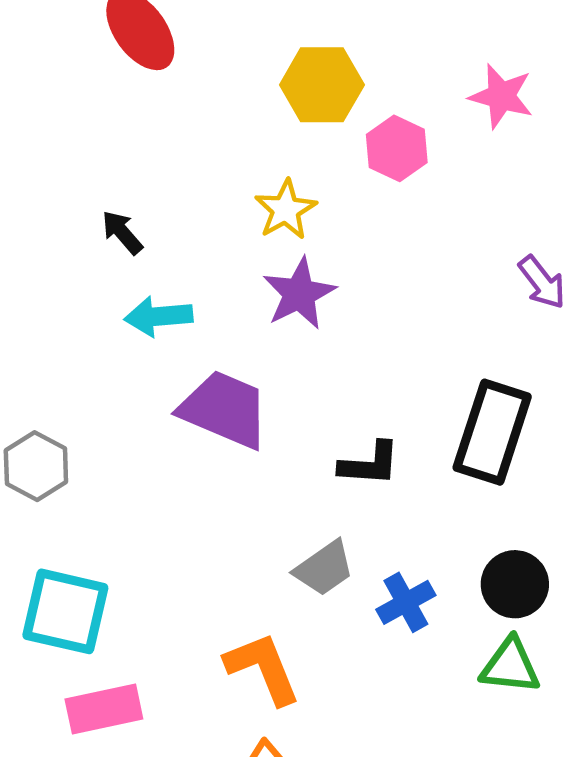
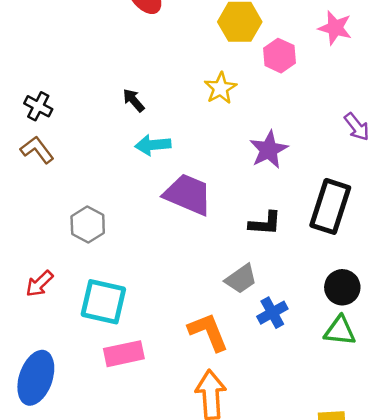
purple star: (299, 294) -> (269, 150), moved
blue cross: (406, 602) -> (272, 313), moved

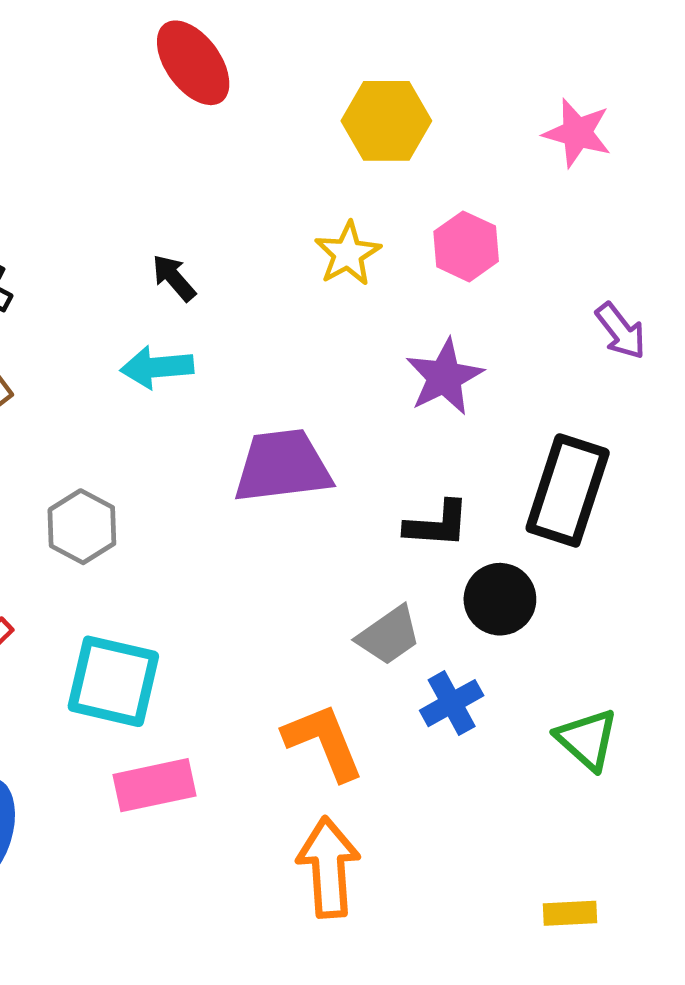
pink hexagon: (280, 56) -> (466, 246), moved
cyan arrow: (153, 145) -> (157, 367), moved
purple trapezoid: (188, 194) -> (283, 466), turned -30
black circle: (342, 287) -> (500, 599), moved
green triangle: (340, 331) -> (587, 739), turned 36

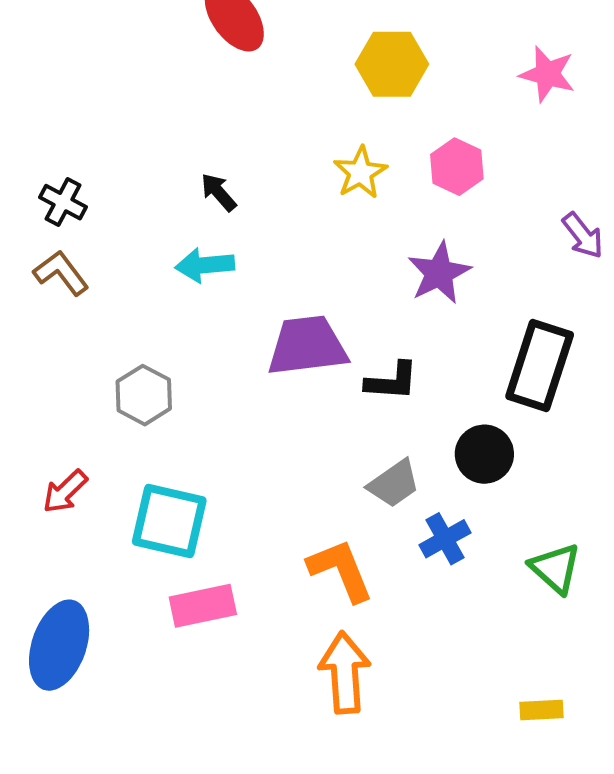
black L-shape: (437, 524) -> (392, 381), moved

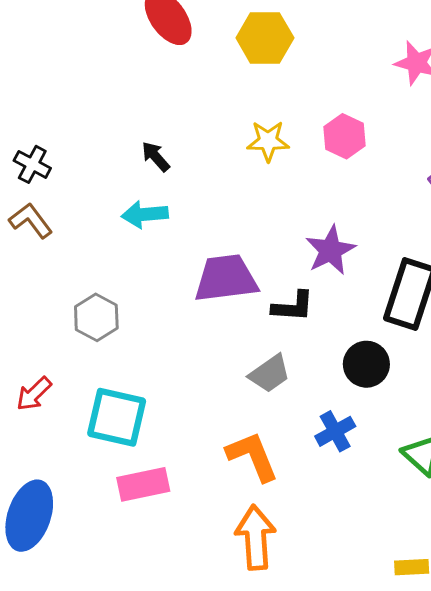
yellow hexagon: (392, 64) -> (265, 38), moved
yellow star: (360, 173) -> (268, 141), turned 30
purple star: (439, 273) -> (330, 250), moved
gray trapezoid: (394, 484) -> (270, 374), moved

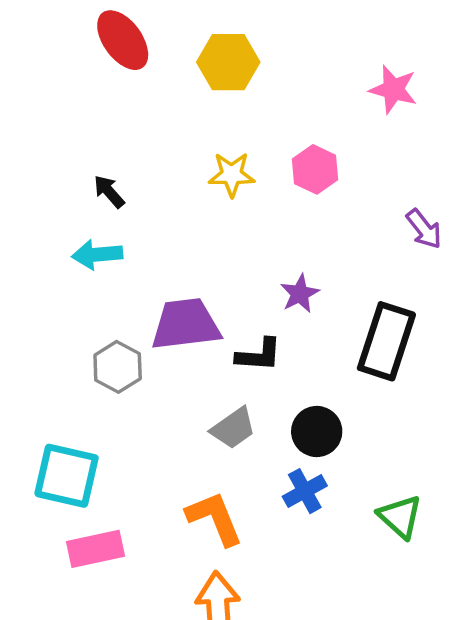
purple star: (330, 250) -> (300, 294), size x0.7
gray hexagon: (96, 317) -> (118, 367), moved
black circle: (366, 364) -> (317, 431), moved

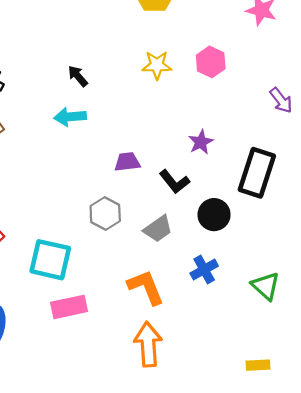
purple trapezoid: (186, 324) -> (127, 162), size x0.6
black L-shape: (259, 355) -> (174, 182), turned 48
gray hexagon: (118, 367) -> (105, 213), moved
black circle: (317, 431) -> (214, 215), moved

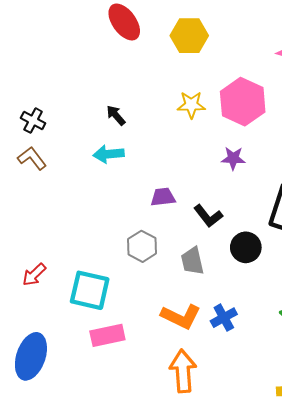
pink hexagon: (211, 62) -> (243, 102), size x1.6
purple star: (201, 142) -> (233, 158), moved, turned 30
gray trapezoid: (158, 229) -> (192, 261), turned 112
blue cross: (204, 270) -> (224, 318), moved
orange L-shape: (146, 287) -> (181, 317), turned 138

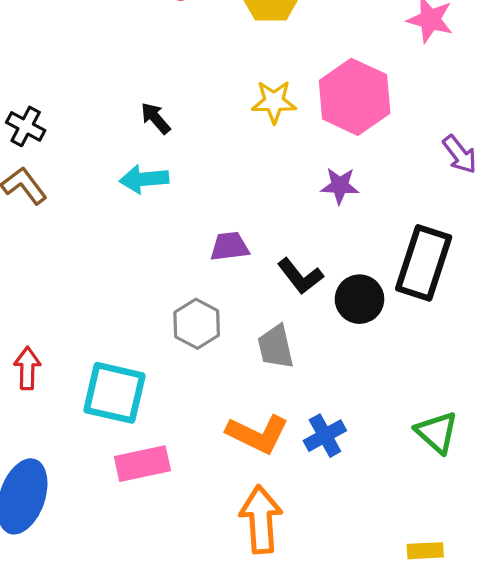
black circle: (246, 247) -> (359, 299), moved
red arrow: (34, 275) -> (27, 368), turned 135

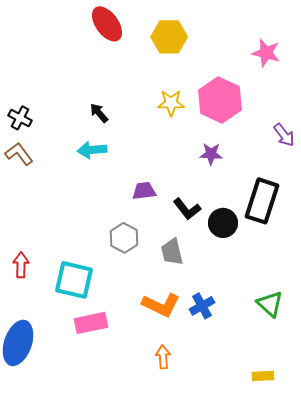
orange arrow: (261, 519) -> (163, 357), size x0.6

